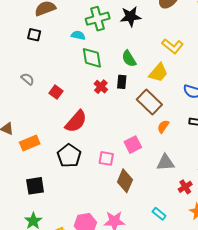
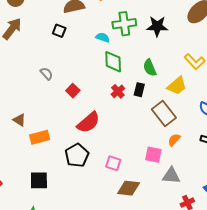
pink square: (133, 145) -> (153, 155), moved, turned 30
brown diamond: (125, 181) -> (129, 188), turned 65

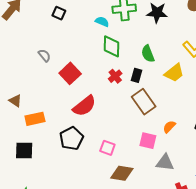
red square: (73, 91) -> (70, 73), size x1.5
brown rectangle: (164, 114) -> (144, 102), moved
black square: (39, 180) -> (24, 151), moved

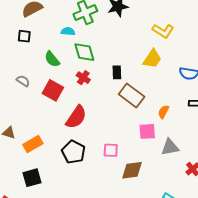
green semicircle: (148, 54) -> (52, 59), moved
red cross: (115, 76) -> (83, 78), moved

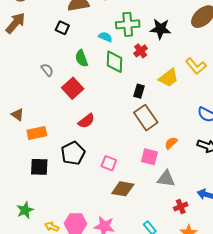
yellow trapezoid: (152, 59) -> (169, 78), moved
red cross: (83, 78) -> (141, 51), moved
red semicircle: (76, 117) -> (86, 121), size x0.7
black square: (32, 178) -> (39, 167), moved

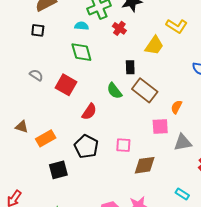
green semicircle: (82, 58) -> (114, 91), moved
green diamond: (114, 62) -> (81, 52), moved

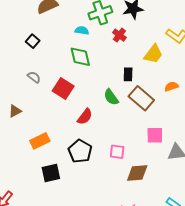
black square: (38, 30) -> (33, 41), moved, turned 32
orange semicircle: (176, 107) -> (171, 86), moved, turned 40
brown triangle: (22, 127) -> (15, 111), moved, turned -48

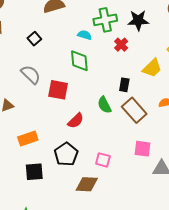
gray semicircle: (34, 77) -> (31, 75), size x1.5
red square: (63, 89) -> (58, 90), turned -30
brown diamond: (137, 173) -> (87, 184), moved

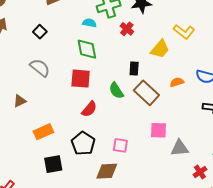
red square: (58, 90) -> (81, 79), moved

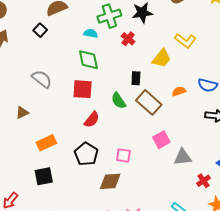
black square: (40, 32) -> (40, 30), moved
pink square: (159, 130) -> (161, 140), turned -30
black square: (53, 164) -> (44, 176), moved

